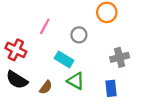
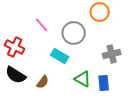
pink line: (45, 26) -> (42, 25), turned -70
gray circle: (79, 35) -> (74, 33), size x1.5
green triangle: (76, 81) -> (83, 79), moved

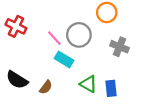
pink line: (42, 25) -> (54, 38), moved
red cross: (15, 47) -> (16, 26), moved
gray cross: (112, 54) -> (120, 47), moved, turned 36

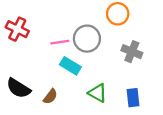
pink line: (54, 38) -> (60, 42), turned -56
blue rectangle: (111, 88) -> (133, 98), moved

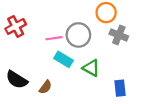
red cross: (17, 29) -> (16, 26), turned 36
gray cross: (132, 52) -> (119, 35), moved
green triangle: (98, 93) -> (91, 68), moved

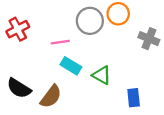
gray circle: (78, 35) -> (90, 21), moved
gray cross: (119, 35) -> (149, 39), moved
brown semicircle: (45, 87) -> (51, 97), size x1.5

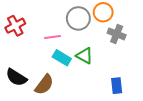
gray cross: (149, 39) -> (117, 34), moved
green triangle: (102, 75) -> (85, 56), moved

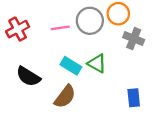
pink line: (53, 37) -> (60, 28), moved
black semicircle: (16, 77) -> (28, 76), moved
brown semicircle: (44, 85) -> (65, 97), moved

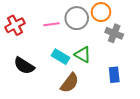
brown semicircle: (65, 97) -> (70, 83), moved
blue rectangle: (134, 98) -> (114, 75), moved

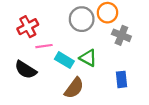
pink line: (51, 24) -> (44, 46), moved
red cross: (15, 25) -> (28, 27), moved

